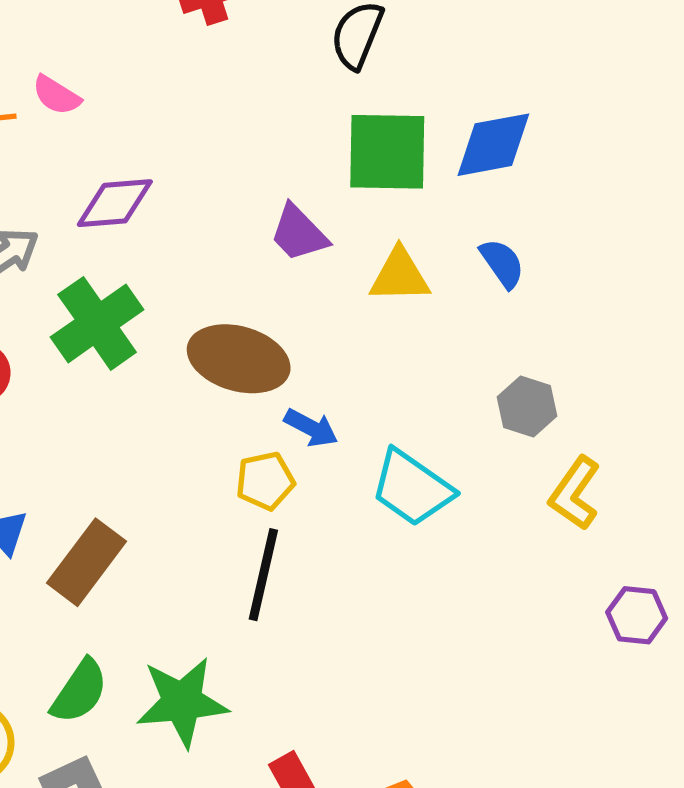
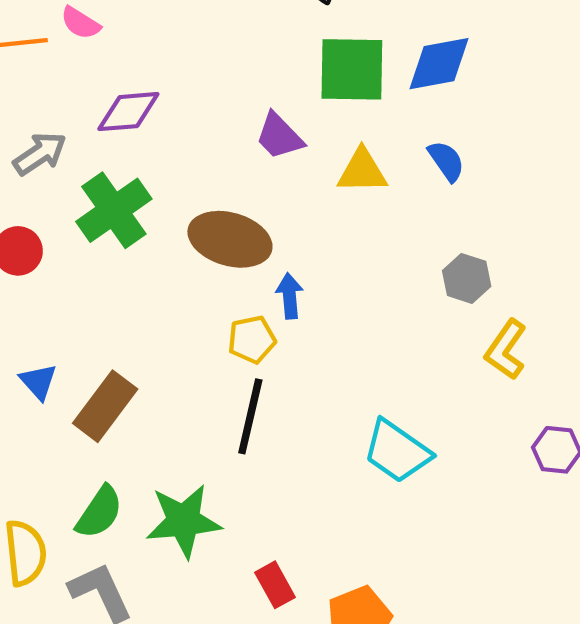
blue arrow: (311, 428) -> (290, 296), turned -123
cyan trapezoid: (412, 488) -> (397, 451), moved

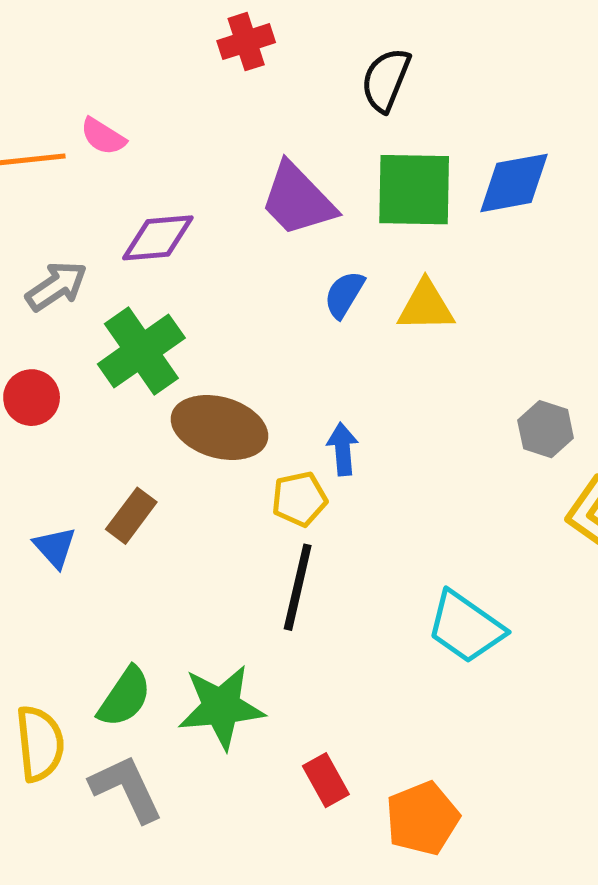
purple trapezoid: (279, 136) -> (298, 200), moved, size x1.4
blue semicircle: (446, 161) -> (344, 294), moved, turned -114
brown ellipse: (230, 239) -> (219, 427), moved
brown rectangle: (105, 406) -> (131, 516), moved, size x0.7

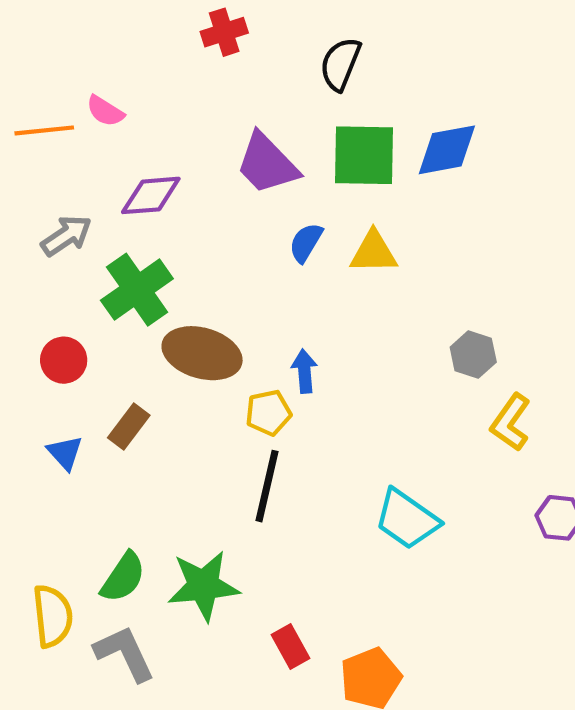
red circle: (32, 398) -> (64, 360), moved

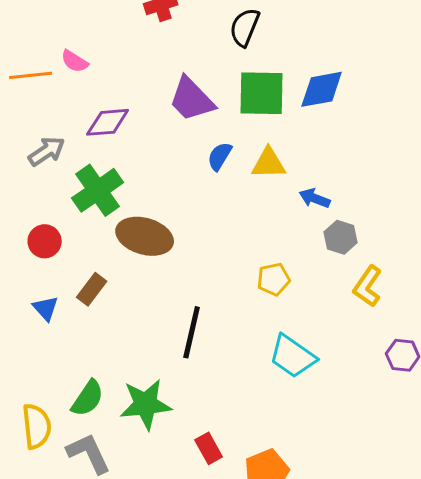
blue arrow: (304, 371) -> (315, 198), moved, turned -64
yellow pentagon: (268, 413) -> (274, 279), moved

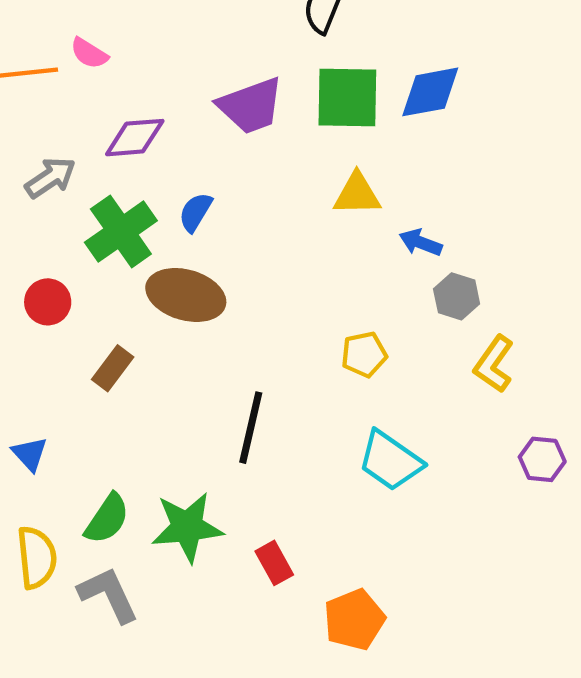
purple trapezoid: (192, 99) -> (251, 106), turned -66
blue semicircle: (220, 156) -> (195, 212), moved
blue triangle: (46, 308) -> (30, 454), moved
red rectangle: (209, 448) -> (274, 563), moved

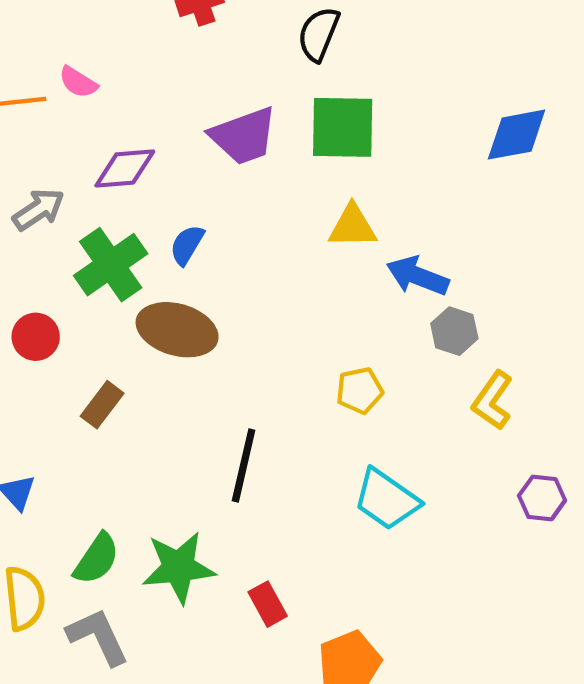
blue diamond: (430, 92) -> (517, 135), moved
blue arrow: (421, 243) -> (418, 276), size x1.4

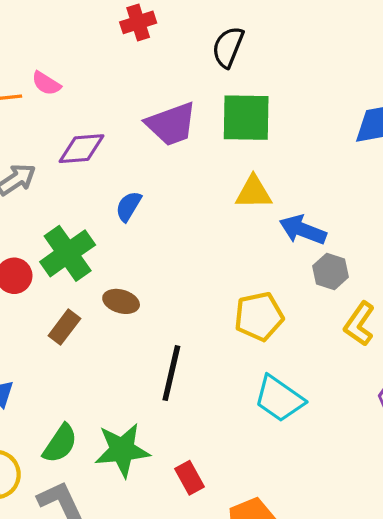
green cross: (111, 265) -> (68, 253), moved
brown ellipse: (177, 330) -> (121, 301), moved, size x0.6
yellow pentagon: (360, 391) -> (259, 316), size x1.4

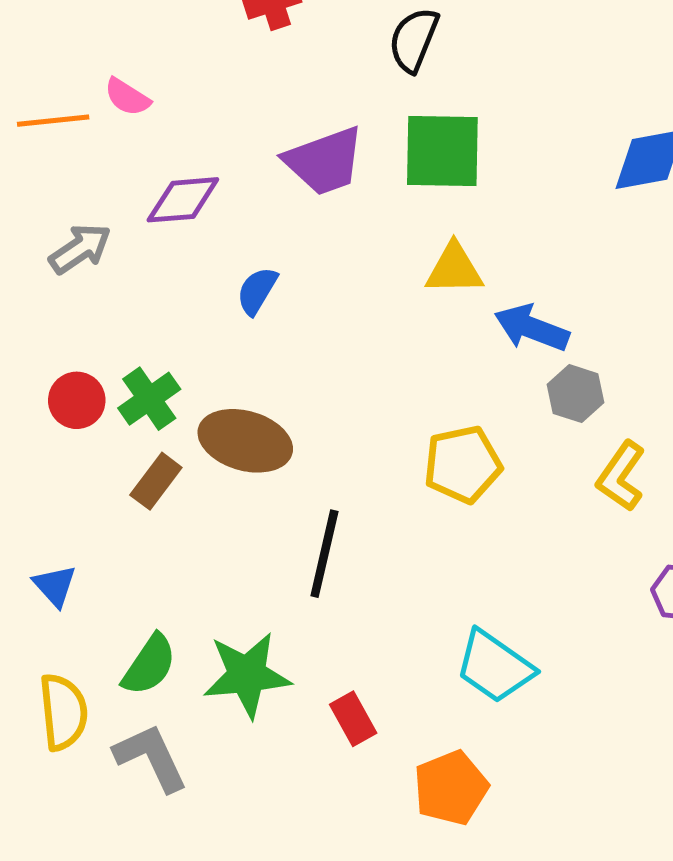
green cross: (68, 253) -> (149, 399), moved, size x0.7
brown ellipse: (121, 301) -> (245, 441), size x1.6
cyan trapezoid: (279, 399) -> (495, 667), moved

